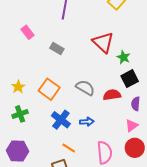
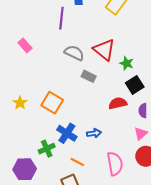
gray rectangle: (57, 48) -> (89, 76), moved
gray semicircle: (85, 88) -> (74, 53), moved
green cross: (20, 114) -> (47, 149), moved

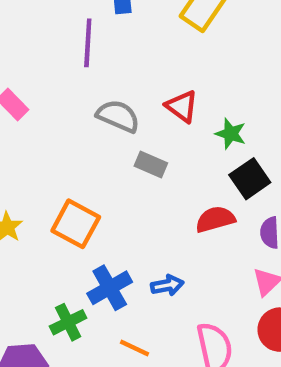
red triangle: (104, 50) -> (182, 106), size x0.7
blue cross: (67, 133) -> (110, 288), turned 30

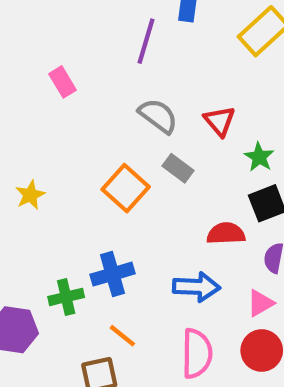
orange square: (76, 224) -> (126, 188), moved
blue arrow: (167, 285) -> (196, 287), moved, size x1.5

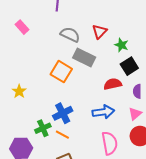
red triangle: (220, 121) -> (100, 32), turned 35
gray rectangle: (178, 168) -> (84, 58), size x1.5
yellow star: (30, 195) -> (19, 91), moved
orange line: (122, 336) -> (62, 135), moved

